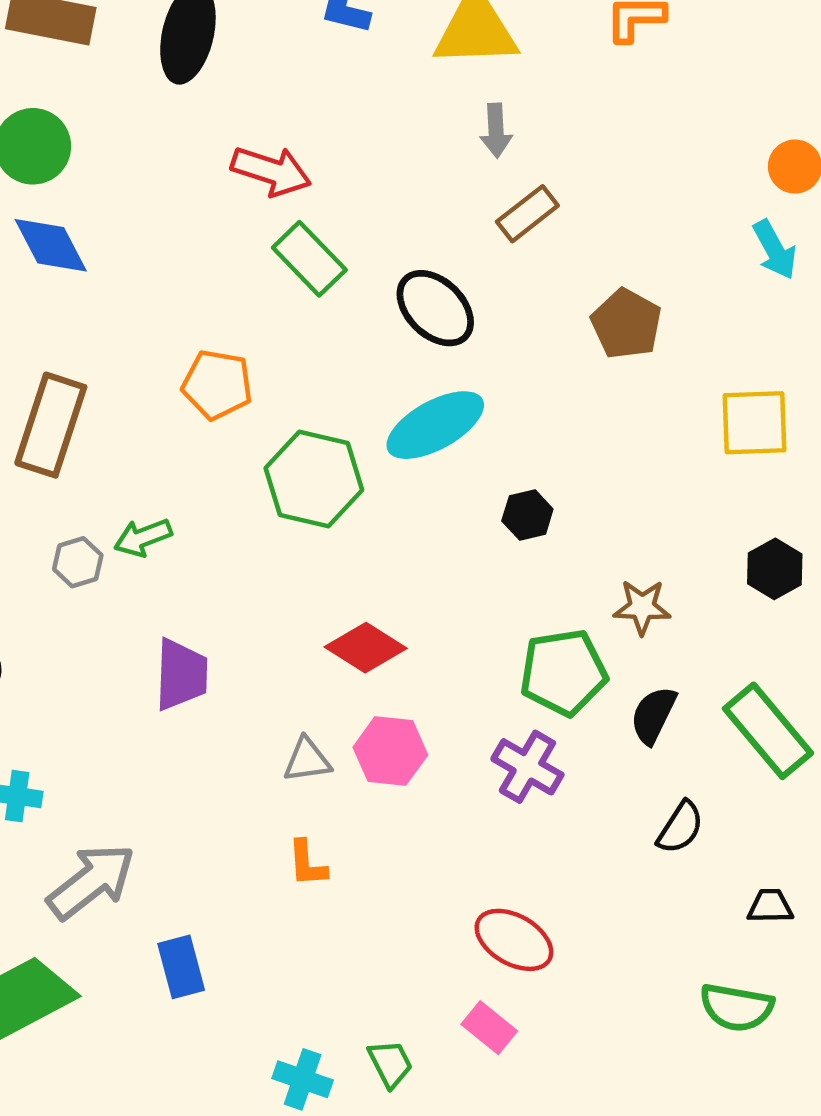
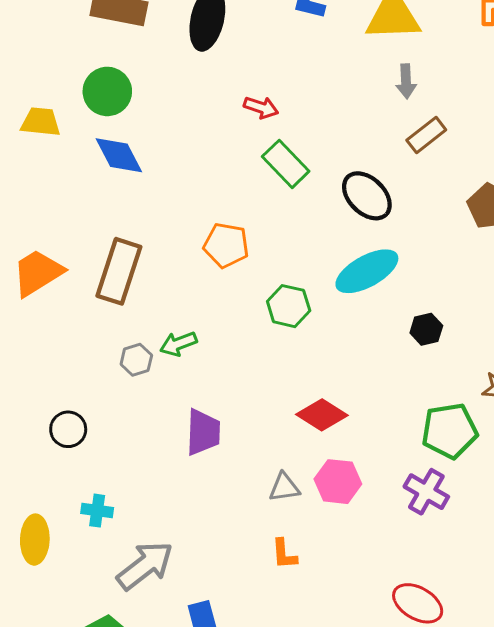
red arrow: (271, 171) -> (261, 107), size x0.7
green hexagon: (314, 479) -> (289, 306), size x0.7

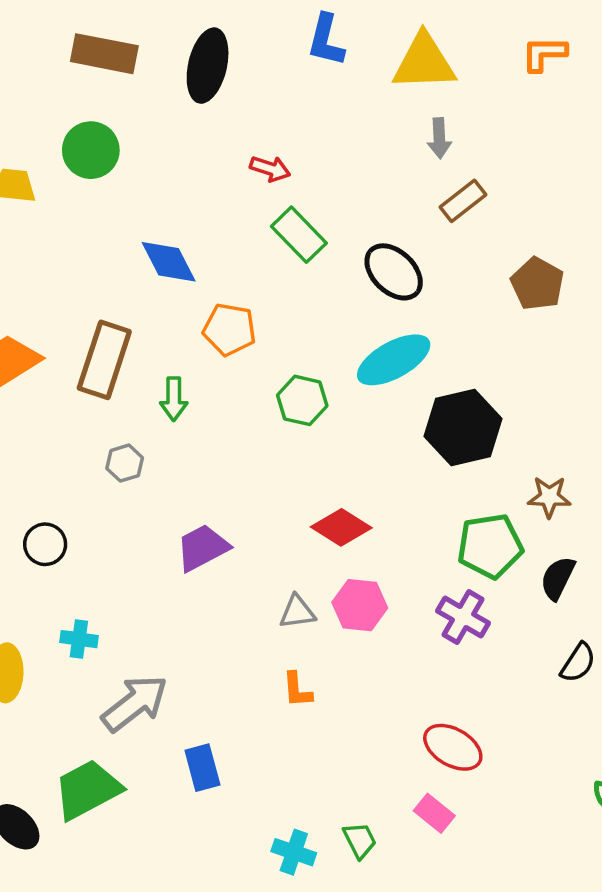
blue diamond: (119, 155) -> (169, 262), moved
black hexagon: (426, 329) -> (463, 428), size x2.0
green arrow: (178, 344) -> (174, 399), moved, turned -69
purple trapezoid: (203, 432) -> (202, 548), turned -120

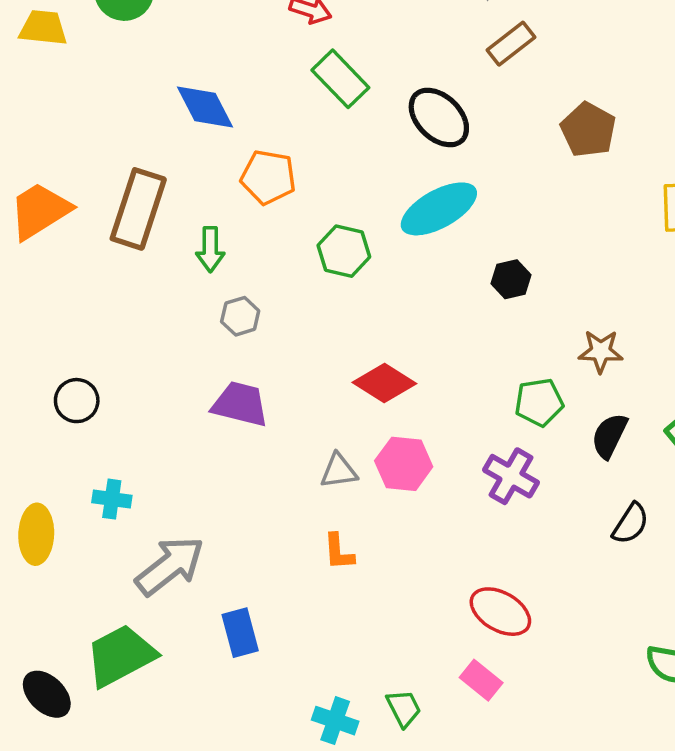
black hexagon: (463, 428) -> (511, 279), size x0.5
gray hexagon: (125, 463) -> (240, 316), moved
green pentagon: (490, 546) -> (539, 402), size x0.7
purple trapezoid: (202, 548) -> (240, 404), turned 42

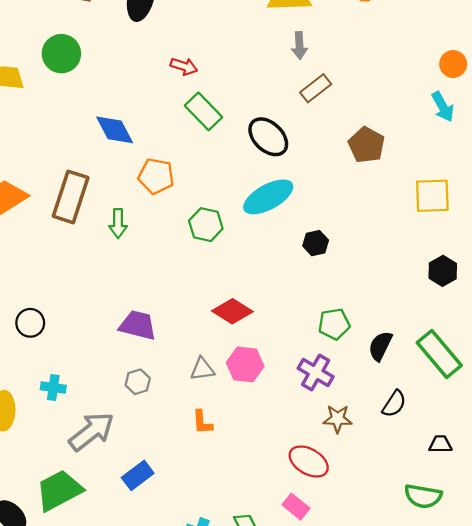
gray hexagon: (240, 316) -> (138, 382), moved
brown star: (601, 351) -> (338, 419), moved
blue rectangle: (240, 633) -> (138, 475), turned 68

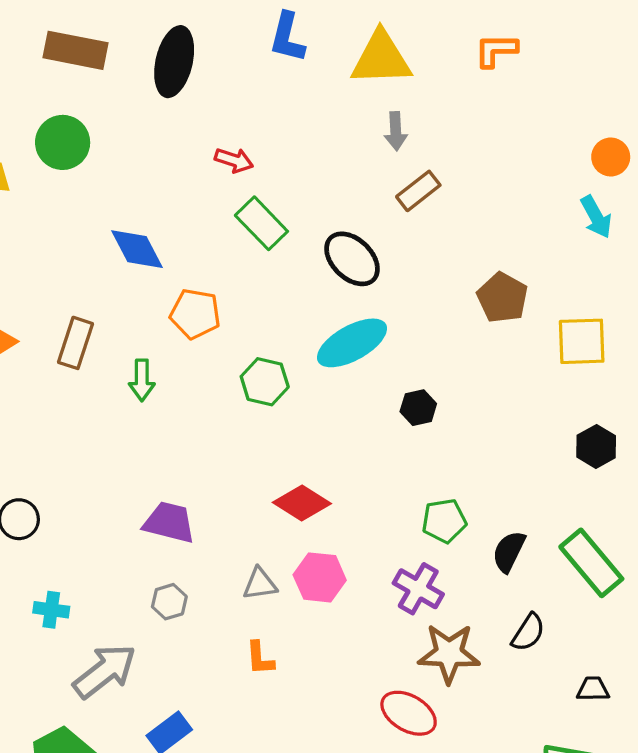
brown pentagon: (366, 145) -> (502, 298), moved
brown rectangle: (71, 197) -> (76, 343), size x0.7
brown star: (338, 419) -> (449, 653), size x1.5

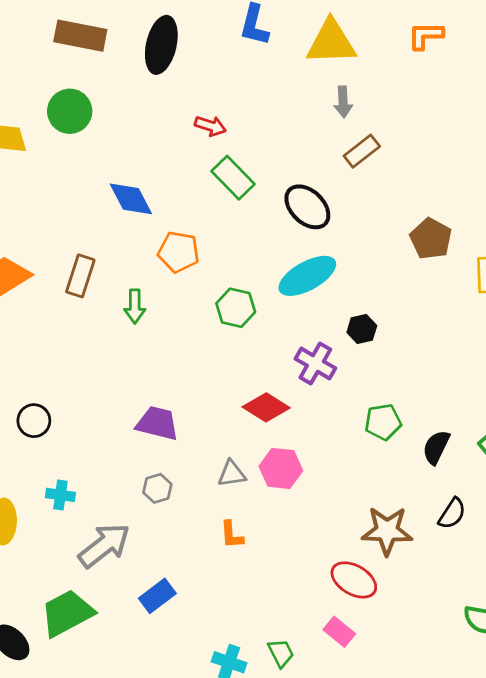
purple cross: (418, 589) -> (315, 364), moved

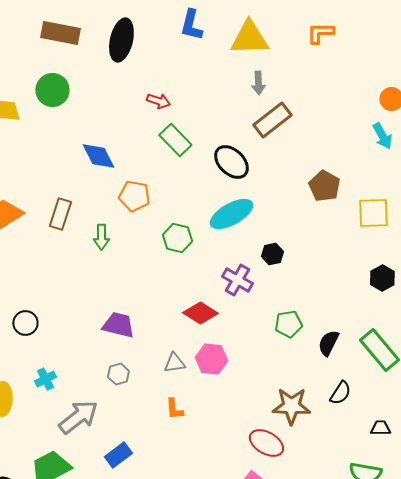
brown rectangle: (362, 151) -> (272, 120), size x1.4
cyan cross: (60, 495) -> (45, 379), turned -35

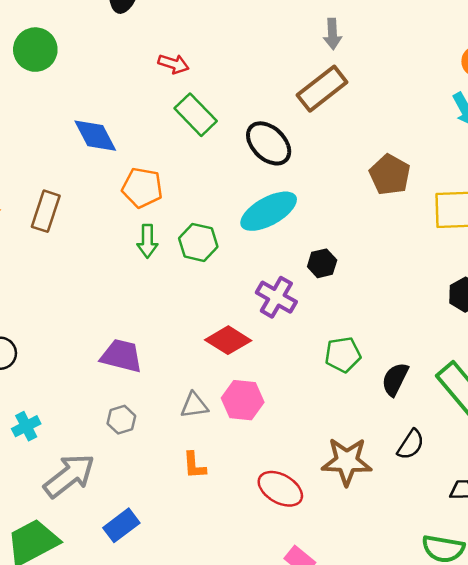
gray arrow: (258, 83) -> (332, 34), moved
green arrow: (101, 237) -> (147, 241), moved
red ellipse: (266, 443) -> (280, 489), moved

